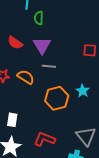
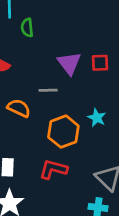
purple triangle: (42, 45) -> (69, 63), moved
red L-shape: (44, 139) -> (53, 169), moved

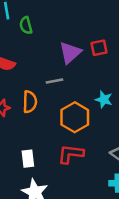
purple triangle: (69, 63) -> (70, 53), turned 35
orange semicircle: (19, 108) -> (30, 102), turned 75

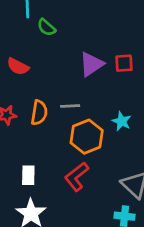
green semicircle: (26, 25) -> (46, 27), turned -42
gray line: (54, 81) -> (70, 106), moved
red L-shape: (71, 154) -> (77, 177), turned -52

